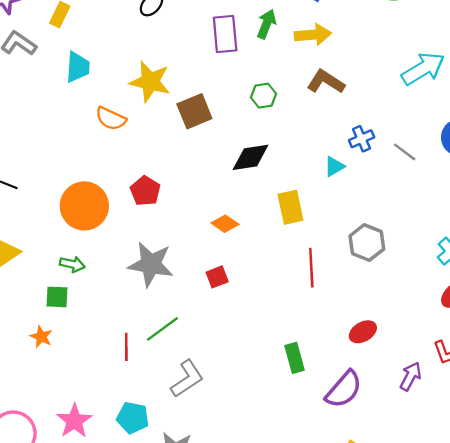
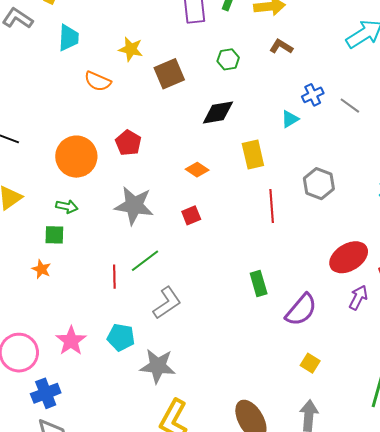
yellow star: (150, 82) -> (131, 49), size x0.7
brown L-shape: (326, 82) -> (281, 47), size x0.7
red ellipse: (363, 332) -> (349, 257), moved, size x1.6

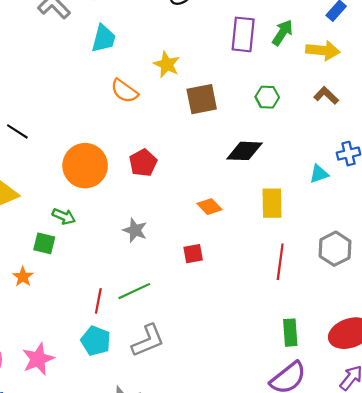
gray star: (134, 205) -> (135, 230), size x0.6
green rectangle: (259, 284) -> (290, 333), moved
cyan pentagon: (121, 337) -> (96, 341), moved

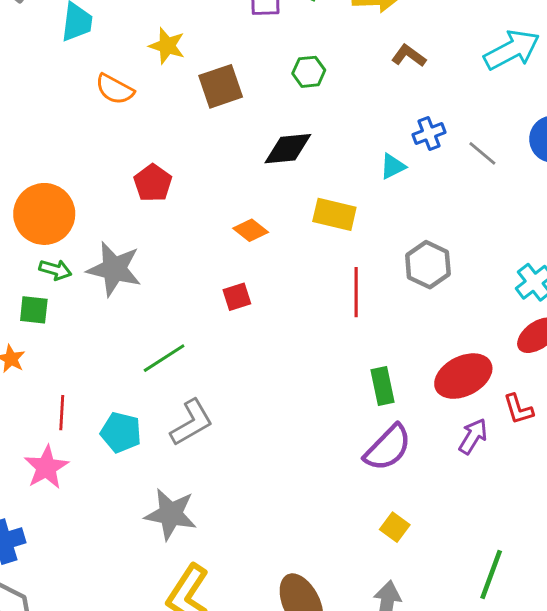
brown L-shape: (326, 95) -> (409, 56), moved
orange circle: (85, 166) -> (44, 214), moved
yellow rectangle: (272, 203) -> (334, 214), turned -68
gray star: (135, 230) -> (114, 269), moved, size x1.6
red line: (98, 301) -> (62, 413), moved

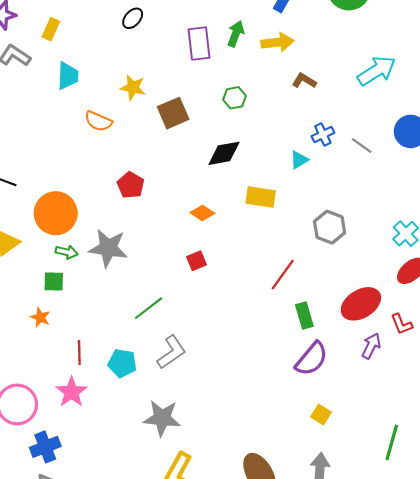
red line: (356, 292) -> (283, 275), moved, turned 40

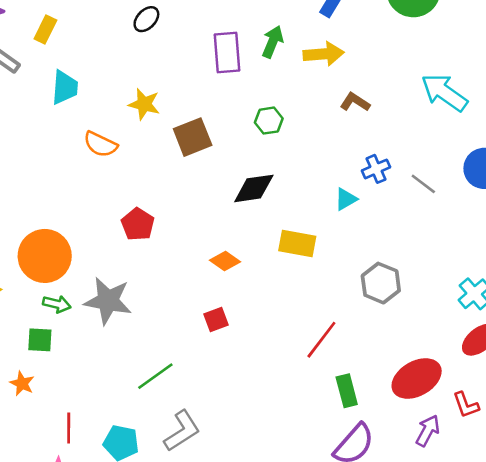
cyan arrow: (377, 71) -> (444, 92), turned -114

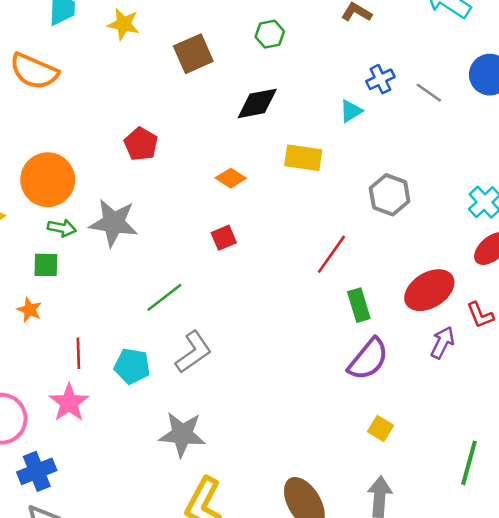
yellow star: (144, 104) -> (124, 24), moved
orange semicircle: (100, 144) -> (34, 71), moved, size x1.4

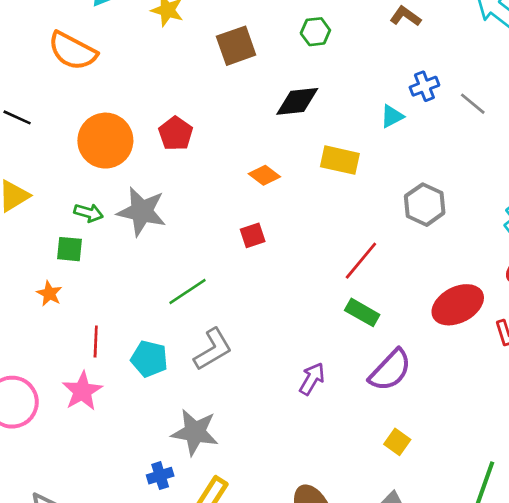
orange circle: (48, 180) -> (105, 141), moved
green rectangle: (359, 305) -> (362, 312), moved, turned -48
purple arrow: (442, 342) -> (312, 379), moved
blue cross: (37, 471) -> (160, 476), moved, size x0.7

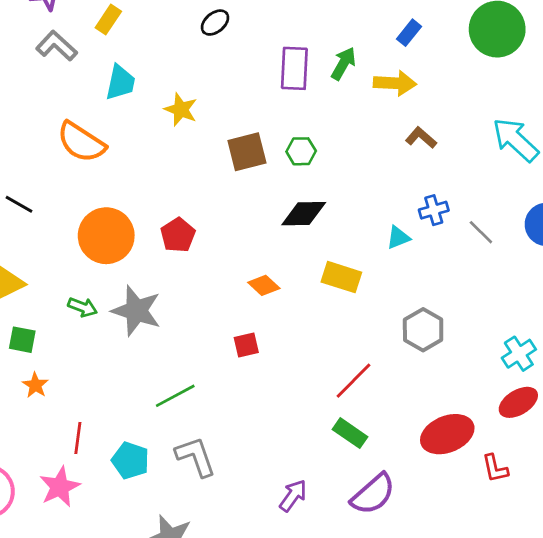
green hexagon: (315, 32) -> (301, 151), moved
green square: (69, 249) -> (22, 340), moved
gray L-shape: (213, 349) -> (196, 457), turned -84

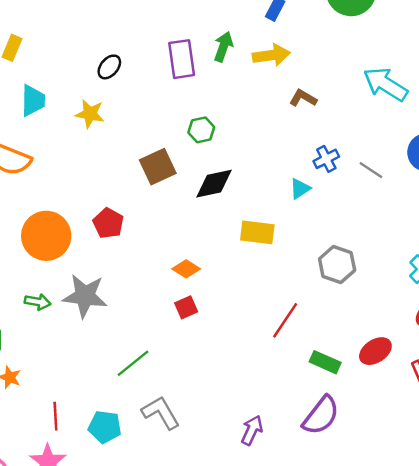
black ellipse: (215, 23) -> (109, 67), moved
brown square: (247, 152) -> (158, 167), moved
orange diamond: (264, 285) -> (186, 269), moved
green rectangle: (350, 433) -> (325, 362), moved
red ellipse: (447, 434) -> (375, 351), size x0.7

